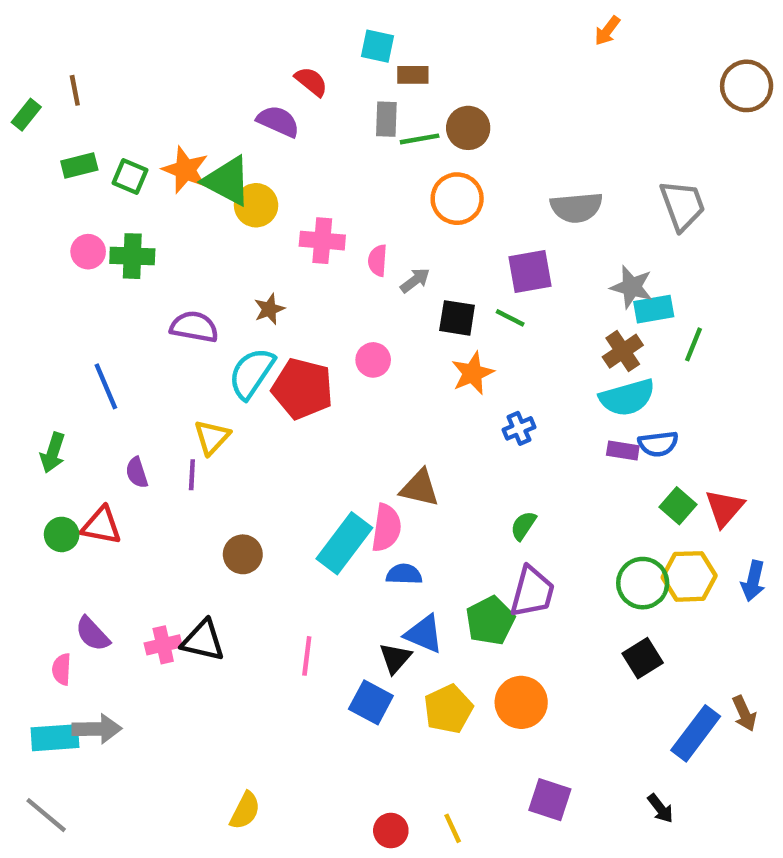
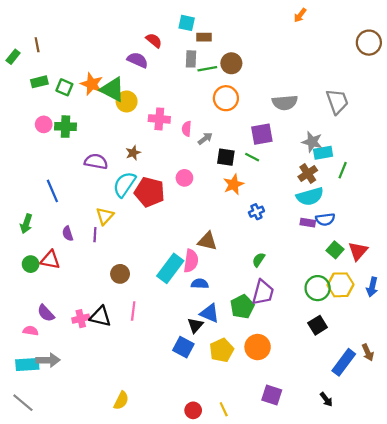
pink line: (307, 656) -> (133, 311), moved
pink semicircle: (62, 669) -> (31, 331), turned 96

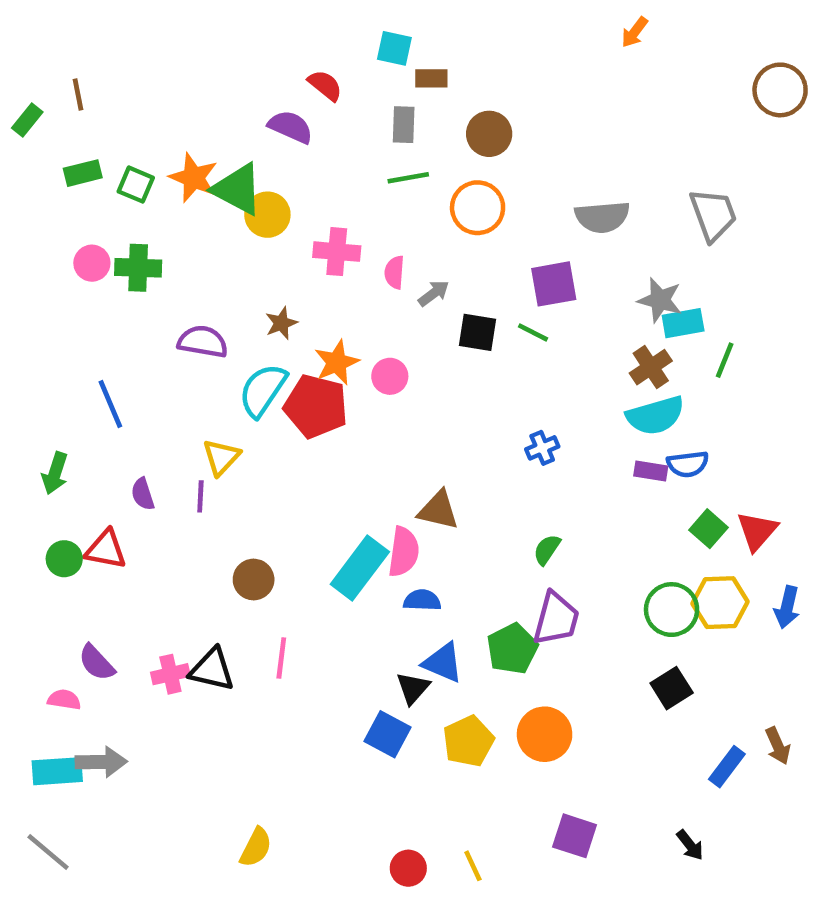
green line: (207, 69) -> (408, 178), moved
orange star: (234, 184) -> (337, 362), moved
blue rectangle: (344, 362) -> (727, 767), size x0.7

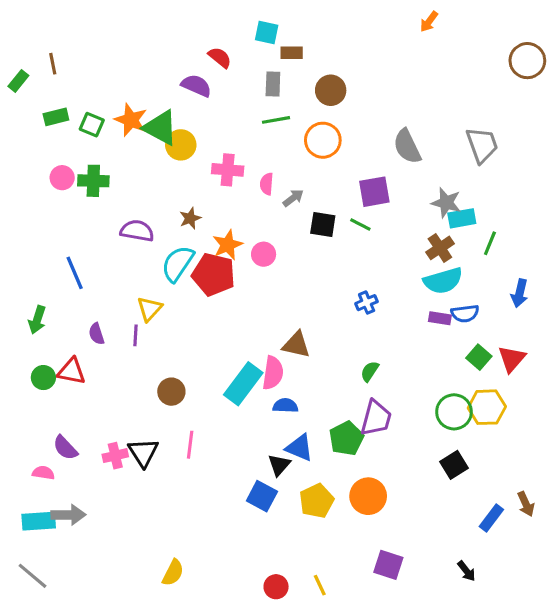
gray semicircle: (602, 217) -> (407, 146), turned 69
blue arrow: (787, 607) -> (520, 293), moved
black triangle: (212, 670) -> (143, 452), turned 44

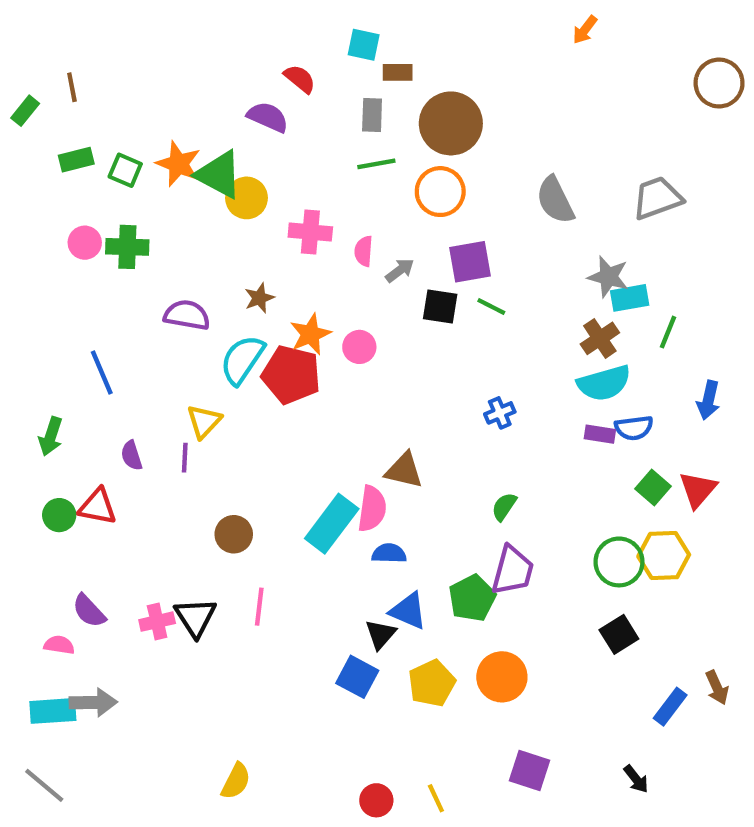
brown circle: (331, 90) -> (451, 123), size x1.5
gray trapezoid: (482, 145) -> (657, 198), turned -90
purple square: (374, 192) -> (470, 262), moved

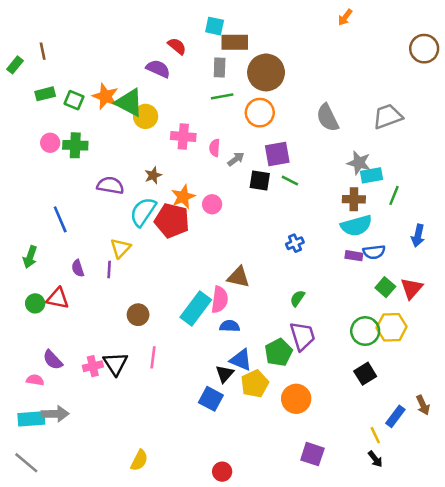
brown rectangle: (398, 72) -> (235, 42), size x1.5
brown cross: (600, 338) -> (354, 199), turned 35
purple trapezoid: (513, 570) -> (302, 336), turned -32
yellow pentagon: (432, 683) -> (255, 384), moved
yellow line: (436, 798) -> (375, 435), moved

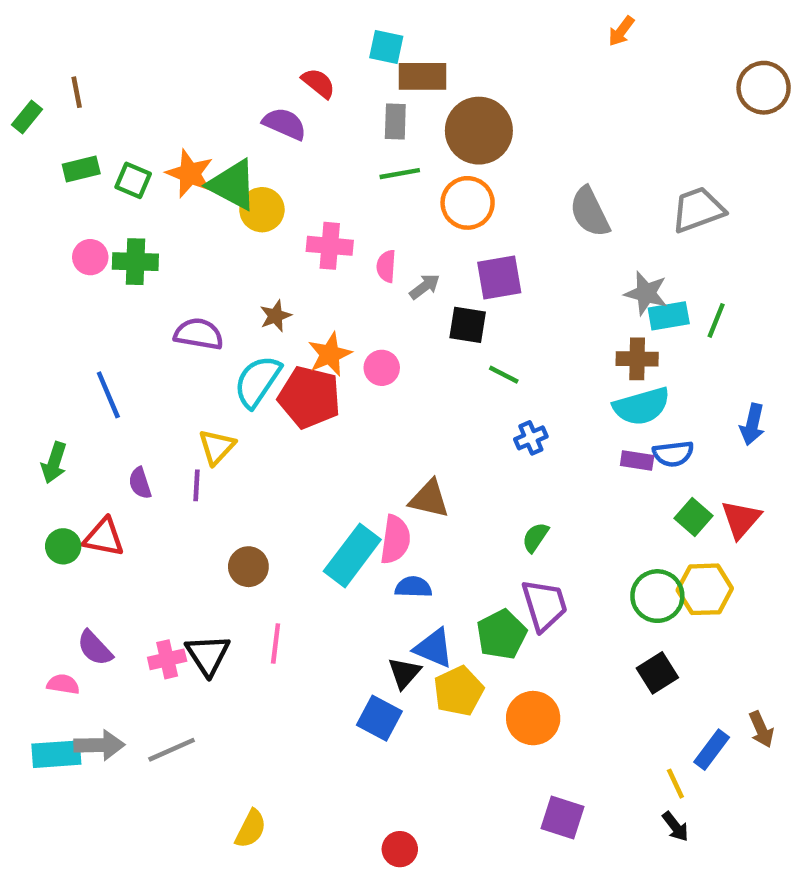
green line: (290, 180) -> (504, 375), moved
green line: (394, 195) -> (716, 320), moved
gray line: (26, 463) -> (172, 750), moved, turned -64

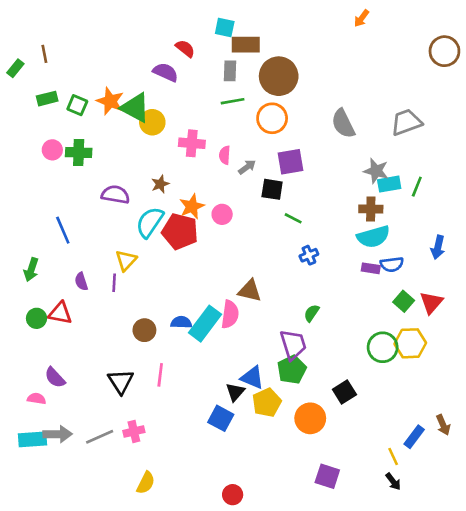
blue semicircle: (413, 587) -> (181, 322), moved
purple trapezoid: (544, 605) -> (293, 345), moved
pink cross: (167, 659) -> (134, 431), moved
black square: (657, 673) -> (344, 392), moved

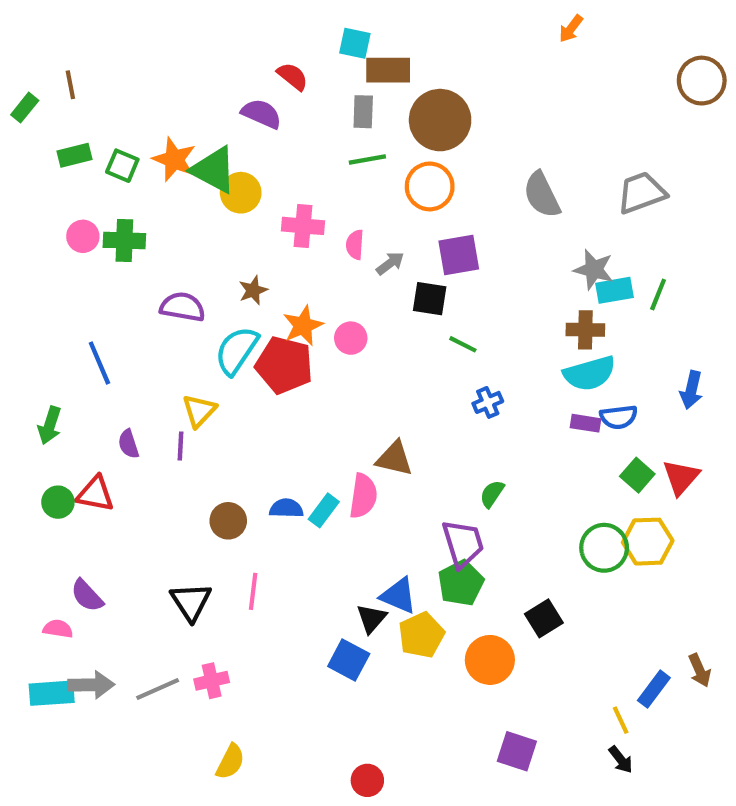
cyan rectangle: (205, 324) -> (324, 510), size x0.6

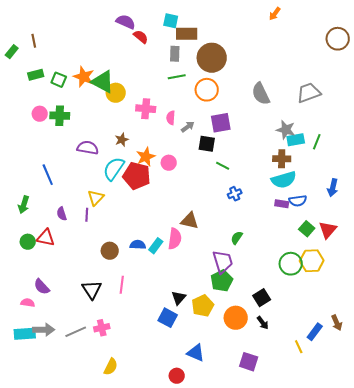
purple semicircle: (261, 114) -> (126, 22), moved
blue triangle: (399, 596) -> (196, 353), moved
black arrow: (621, 760) -> (263, 323), moved

